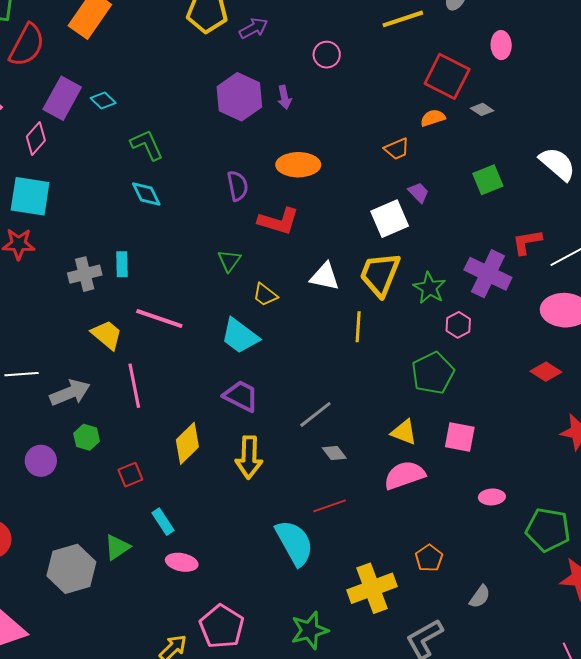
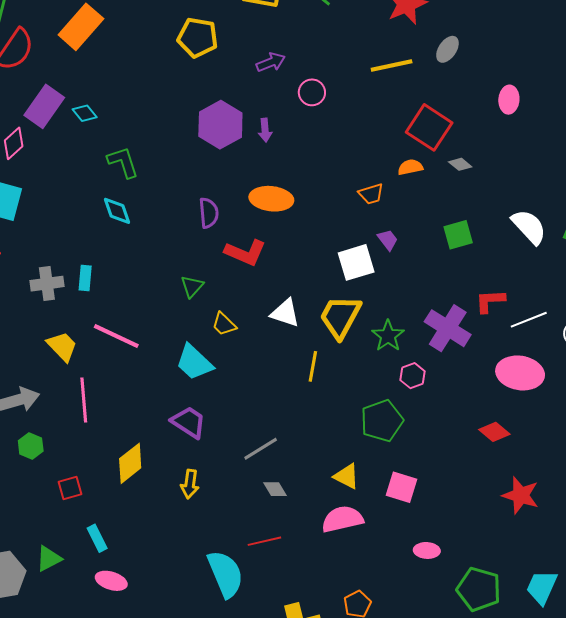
purple arrow: (254, 28) -> (271, 62), moved
pink ellipse: (501, 45) -> (509, 100), moved
yellow arrow: (249, 457) -> (190, 484), size x0.7

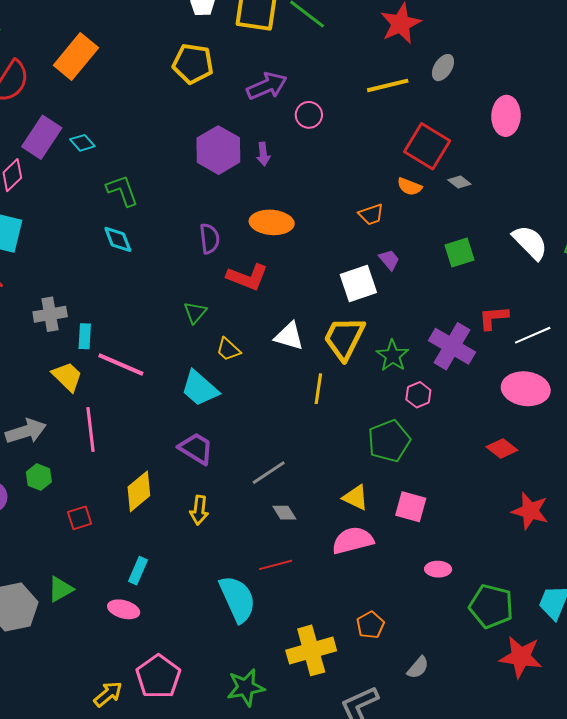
purple arrow: (271, 62) -> (267, 86), size x1.4
pink ellipse: (509, 100) -> (506, 116), size x1.4
orange semicircle: (410, 167) -> (410, 187), turned -145
cyan rectangle: (85, 278) -> (85, 336), moved
cyan rectangle: (97, 538) -> (138, 571), moved, turned 52

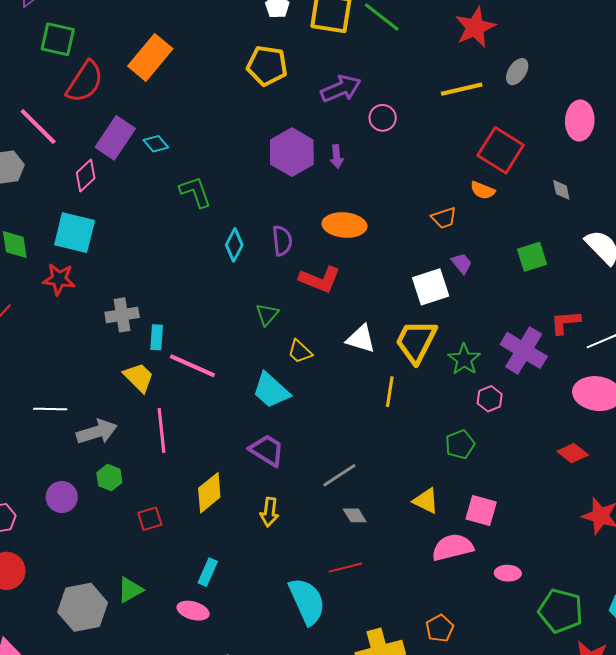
gray diamond: (459, 182) -> (561, 190), moved, turned 40
cyan diamond: (118, 239) -> (234, 245), moved, turned 48
green pentagon: (389, 441) -> (460, 444), size x0.7
pink semicircle: (353, 540) -> (453, 547), moved

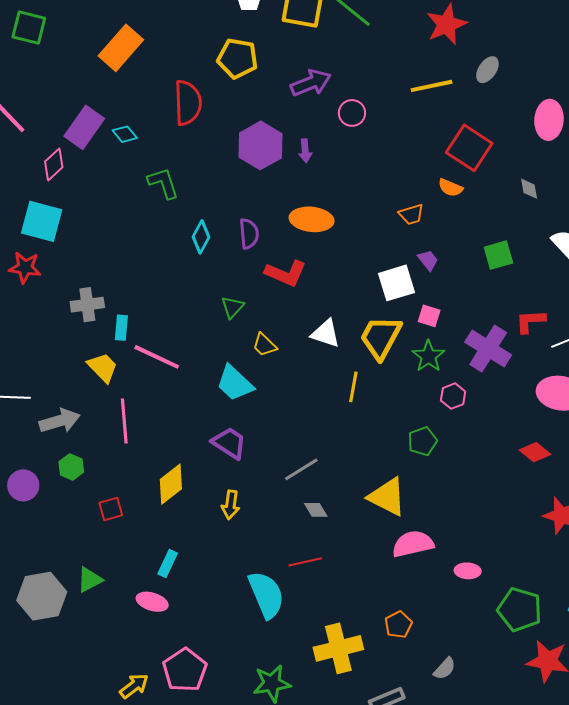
red semicircle: (85, 82) -> (188, 103), moved, turned -36
yellow triangle: (426, 501) -> (387, 497), size x1.5
pink square: (481, 510) -> (429, 316), moved, size x0.7

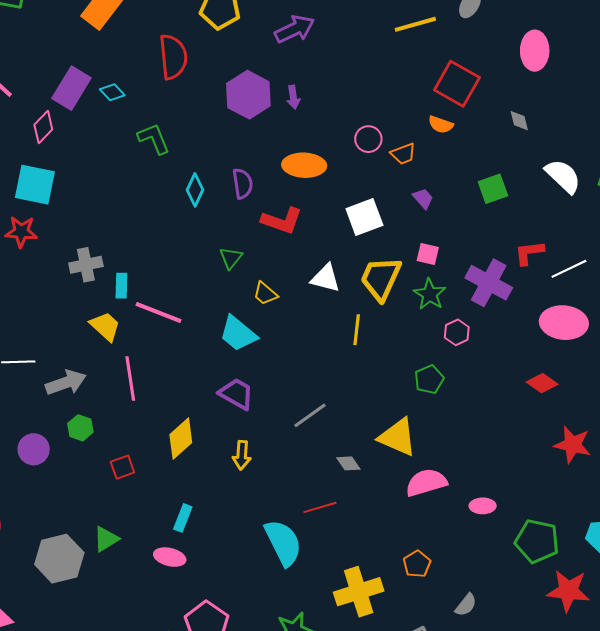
pink circle: (352, 113) -> (368, 139), moved
white square: (396, 283) -> (364, 217), moved
gray diamond: (316, 510) -> (348, 463), moved

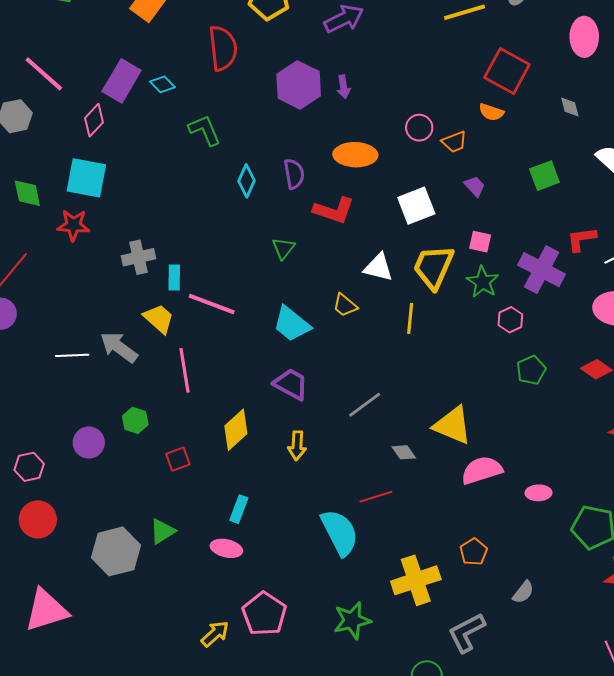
yellow trapezoid: (265, 294) -> (345, 305), moved
green pentagon: (429, 379) -> (531, 370), moved
gray arrow: (66, 383) -> (119, 347), moved, turned -123

